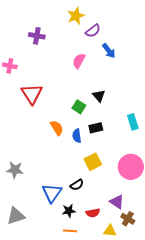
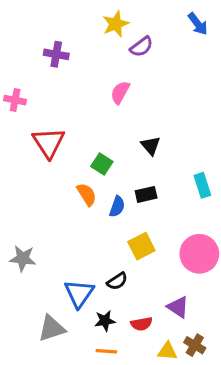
blue arrow: (109, 51) -> (198, 24), moved
green square: (79, 107) -> (102, 164), moved
blue semicircle: (77, 136) -> (117, 207), turned -152
gray triangle: (16, 216) -> (52, 328), moved
brown cross: (128, 219) -> (195, 345), moved

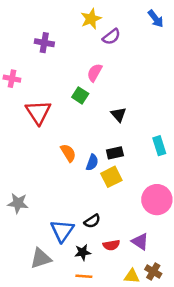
green square: (102, 164) -> (80, 95), moved
yellow square: (141, 246) -> (111, 177), moved
red semicircle: (141, 324) -> (111, 245), moved

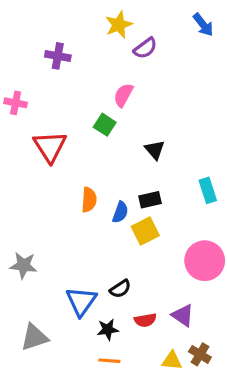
orange semicircle: (68, 153) -> (89, 200), turned 36
gray triangle: (41, 258) -> (34, 337), moved

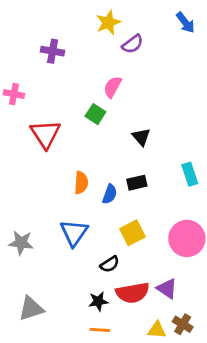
yellow square: (145, 231) -> (133, 233), moved
blue triangle: (81, 301) -> (74, 233), moved
red semicircle: (145, 320) -> (133, 293), size x1.6

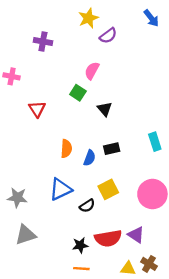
red triangle: (45, 134) -> (37, 109), size x0.7
black triangle: (141, 137) -> (105, 109), moved
blue triangle: (74, 233) -> (60, 189), turned 30
black semicircle: (110, 264) -> (87, 206), moved
gray triangle: (31, 308) -> (26, 235), moved

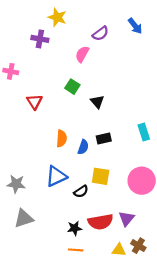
yellow star: (88, 18) -> (57, 17), moved, turned -30
blue arrow: (151, 18) -> (135, 26), moved
pink semicircle: (92, 71) -> (82, 54), moved
yellow square: (108, 189) -> (101, 176), turned 36
purple triangle: (136, 235) -> (126, 219), turned 35

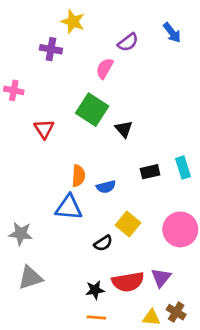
green square: (72, 87) -> (92, 110), size x1.6
black rectangle: (104, 138) -> (150, 172), moved
blue semicircle: (83, 147) -> (106, 187), turned 56
blue triangle: (56, 176) -> (69, 207), moved, turned 30
yellow square: (101, 176) -> (128, 224), turned 30

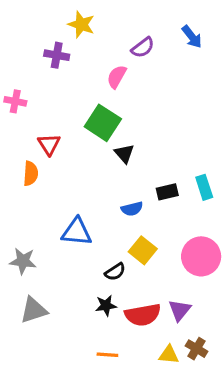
black triangle: (124, 129) -> (124, 154), moved
orange semicircle: (78, 176) -> (31, 173), moved
blue semicircle: (106, 187) -> (132, 209), moved
black star: (95, 290) -> (106, 306), moved

